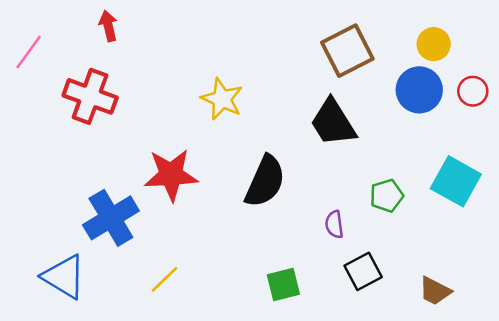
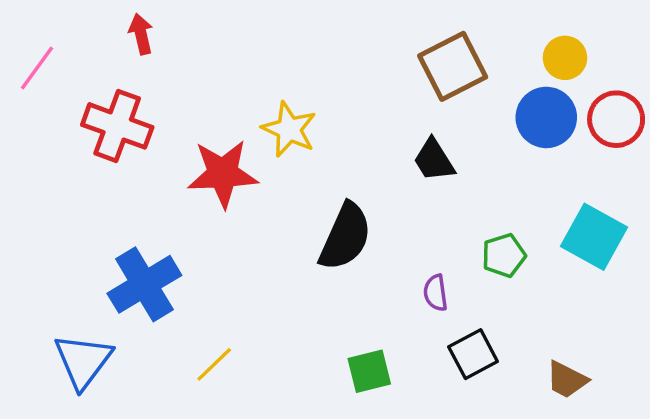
red circle: (473, 91) -> (616, 119), size x1.4
black trapezoid: (333, 123) -> (434, 160), size x0.7
red star: (171, 175) -> (223, 174), moved
blue triangle: (64, 277) -> (83, 361), turned 36

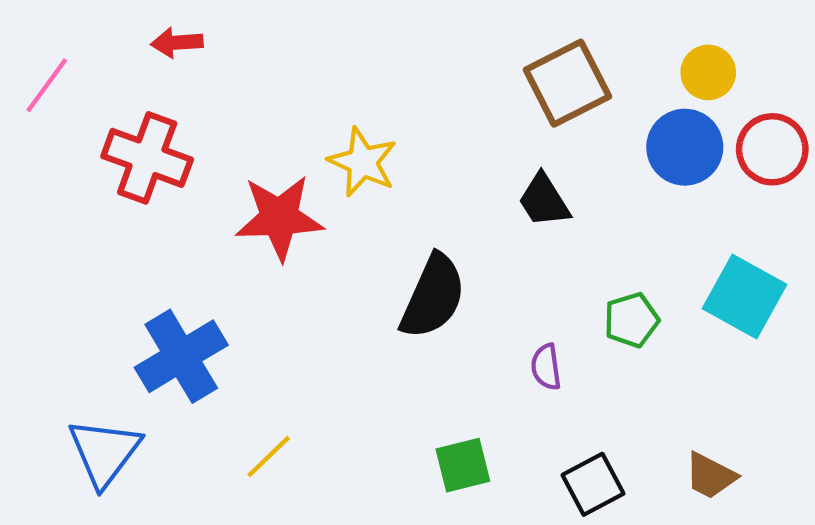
red arrow: (141, 34) -> (177, 43), turned -81
black square: (473, 354) -> (593, 484), moved

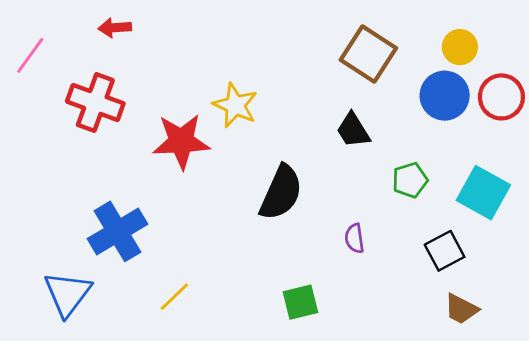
brown square: (567, 83) -> (368, 54), turned -30
green pentagon: (631, 320) -> (410, 180), moved
black square: (593, 484) -> (445, 251), moved

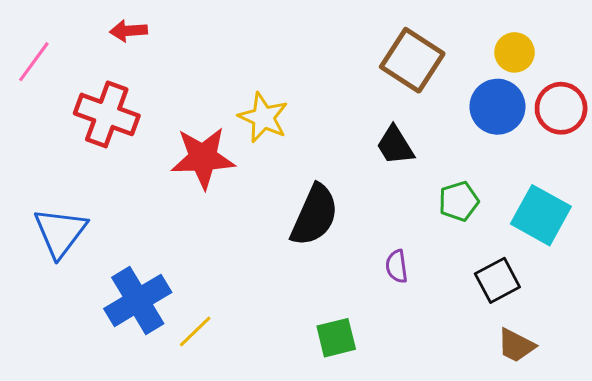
blue cross: (118, 231) -> (138, 300), moved
blue triangle: (68, 294) -> (60, 232), moved

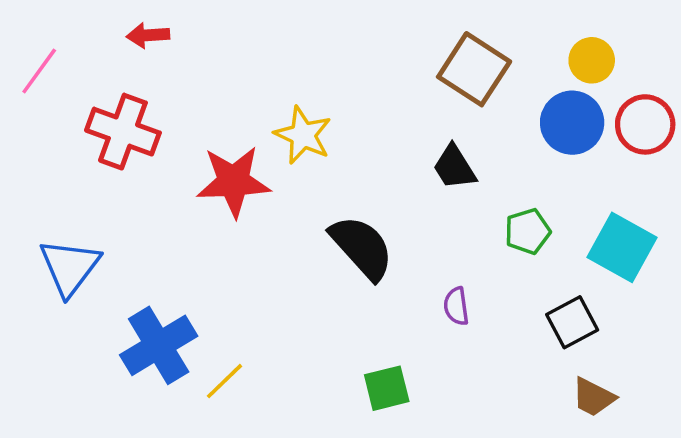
black semicircle: (315, 215) -> (362, 247), turned -66

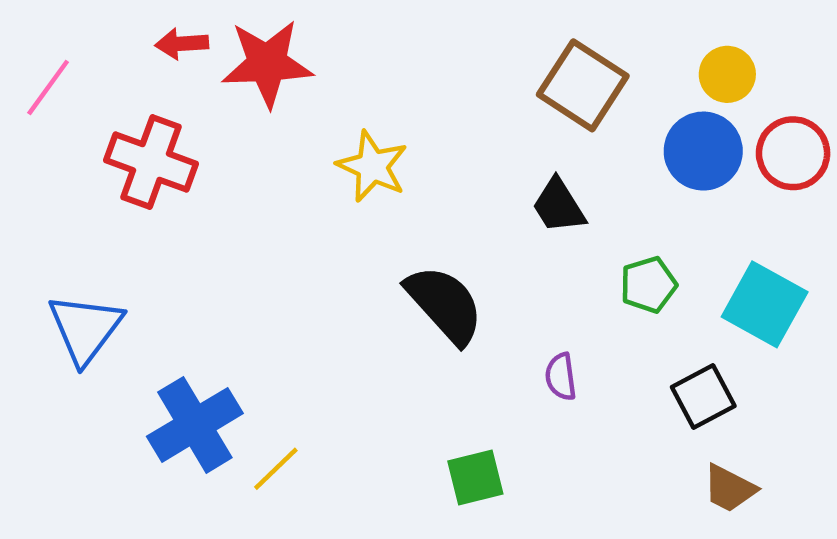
red star: (233, 181) -> (267, 63), moved

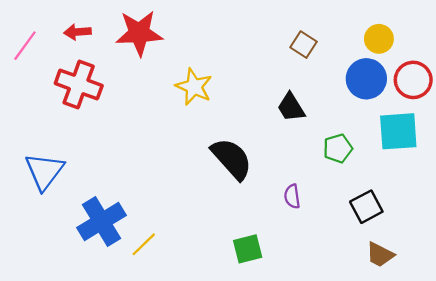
red arrow: (182, 44) -> (78, 32), moved
brown square: (583, 85) -> (304, 45), size x0.6
cyan square: (765, 304) -> (398, 131), moved, turned -33

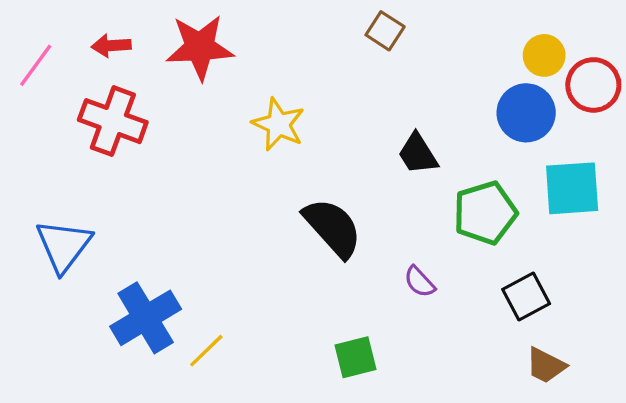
brown square: (304, 45) -> (385, 31), moved
red circle: (413, 80) -> (593, 85), moved
green pentagon: (338, 148) -> (485, 213), size x1.5
purple semicircle: (292, 196) -> (420, 282), turned -35

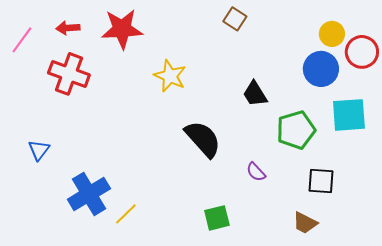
blue triangle: (64, 246) -> (39, 150), size x0.6
black square: (526, 297) -> (321, 181), turned 32
brown trapezoid: (546, 365) -> (305, 223), moved

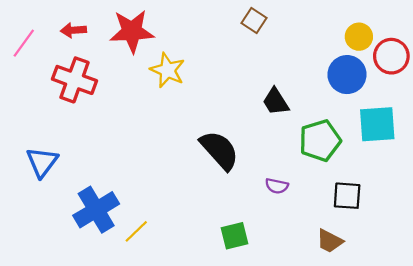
yellow star: (170, 76) -> (168, 70), moved
blue triangle: (39, 150) -> (42, 162), size x1.4
purple semicircle: (256, 172) -> (277, 186), turned -35

